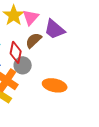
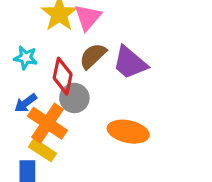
purple trapezoid: (55, 29) -> (130, 63), moved

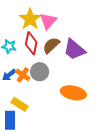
red diamond: (63, 76) -> (31, 43), moved
orange cross: (47, 123) -> (23, 75), moved, size x0.6

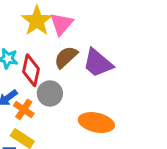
red diamond: (31, 43) -> (31, 70), moved
orange cross: (23, 75) -> (24, 109), moved

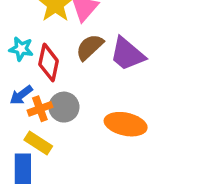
gray circle: (50, 93) -> (64, 107), moved
orange cross: (24, 109) -> (40, 109), turned 36

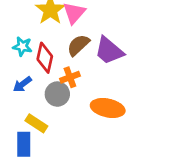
orange cross: (40, 109) -> (70, 77), moved

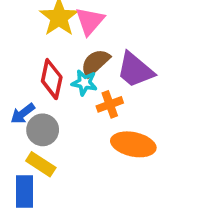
cyan star: (22, 46) -> (84, 83), moved
orange cross: (70, 77) -> (110, 104), moved
gray circle: (57, 94) -> (43, 130), moved

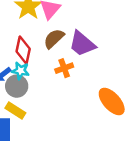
cyan star: (84, 83) -> (21, 71), moved
orange ellipse: (133, 144) -> (112, 102), moved, turned 36

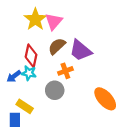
gray circle: (17, 86) -> (55, 90), moved

